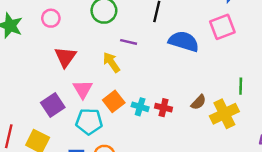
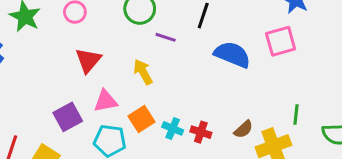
purple line: (129, 42) -> (166, 37), moved
pink triangle: (83, 89) -> (106, 101), turned 45

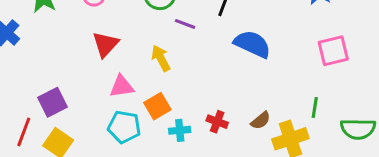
pink square: (281, 41) -> (333, 51), moved
purple square: (68, 117) -> (52, 102), moved
cyan cross: (173, 128) -> (180, 130), moved, turned -30

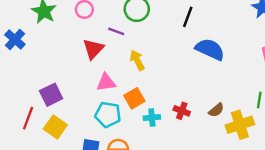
purple line: (185, 24) -> (116, 31), moved

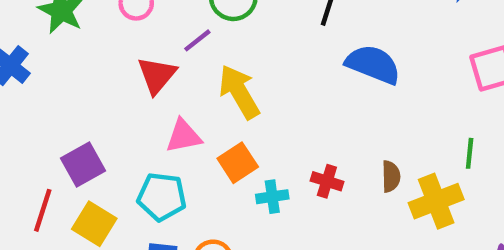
purple line: (116, 31) -> (197, 40), turned -56
yellow arrow: (137, 60) -> (239, 92), size x1.4
brown semicircle: (216, 110) -> (391, 176), turned -49
cyan pentagon: (108, 115) -> (162, 197), moved

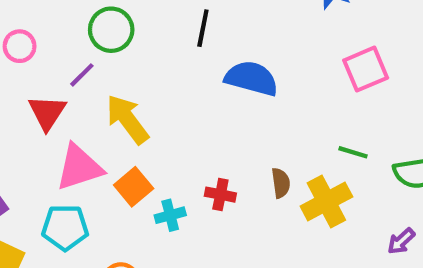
pink triangle: (184, 136) -> (79, 167), size x1.4
green line: (470, 153) -> (353, 152), turned -72

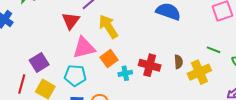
red cross: (220, 195) -> (150, 65), size x1.5

